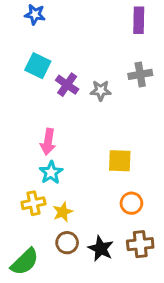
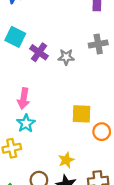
orange circle: (131, 203) -> (102, 132), moved
yellow star: (63, 212) -> (66, 160), moved

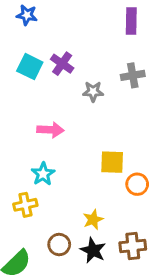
purple cross: (39, 52) -> (62, 64), moved
pink arrow: (24, 98) -> (50, 130), moved, turned -96

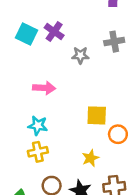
cyan star: (43, 174) -> (38, 125), turned -30
yellow cross: (25, 205) -> (38, 152), moved
yellow star: (93, 220) -> (90, 158), moved

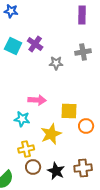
pink arrow: (44, 88) -> (37, 100), moved
yellow cross: (38, 152) -> (26, 149), moved
yellow star: (90, 158) -> (51, 134), moved, size x1.5

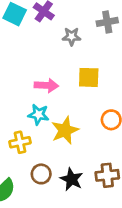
yellow square: (69, 111) -> (89, 77), moved
cyan star: (22, 119) -> (38, 114), moved
yellow cross: (26, 149) -> (20, 142), moved

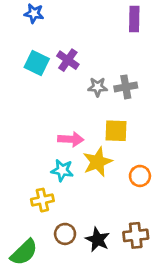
gray cross: (107, 22) -> (126, 87), moved
yellow star: (65, 130) -> (98, 162), moved

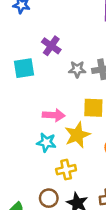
cyan square: (37, 63) -> (24, 68), moved, turned -35
yellow cross: (42, 200) -> (66, 170), moved

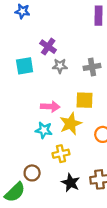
gray star: (77, 69) -> (60, 66), moved
brown circle: (49, 198) -> (32, 173), moved

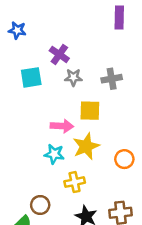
blue star: (22, 11) -> (17, 30), moved
yellow square: (85, 100) -> (90, 111), moved

